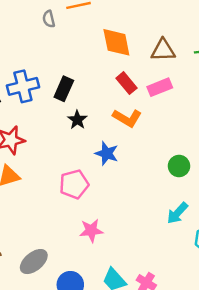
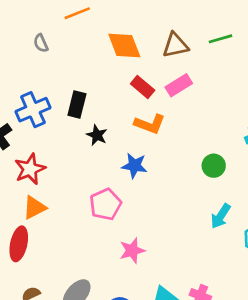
gray semicircle: (49, 19) -> (41, 43), moved

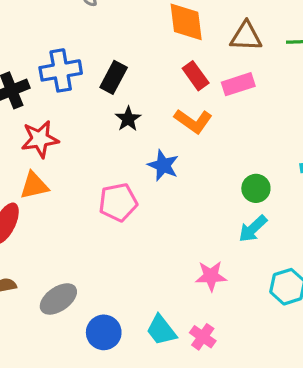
cyan arrow: (221, 216) -> (253, 229), moved
pink star: (132, 250) -> (211, 276), moved

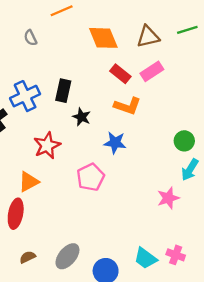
red star: (40, 139) -> (47, 145), moved
pink star: (211, 276) -> (168, 198), moved

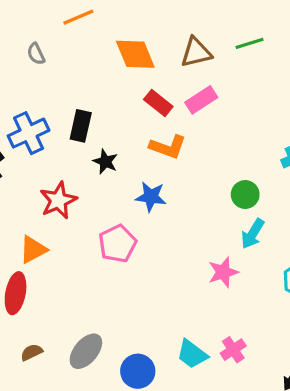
pink cross: (176, 255) -> (233, 350), turned 36

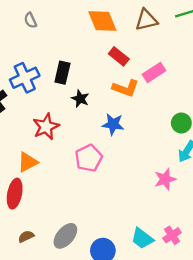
pink rectangle: (201, 100) -> (154, 72), moved

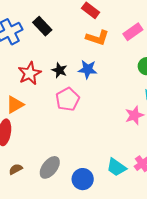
pink rectangle: (154, 72) -> (133, 32), moved
black rectangle: (62, 73) -> (42, 26), turned -54
black star: (80, 99) -> (59, 70), moved

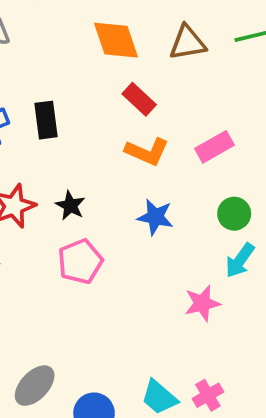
black rectangle: (42, 26) -> (46, 120), turned 30
blue star: (88, 69) -> (155, 217), moved

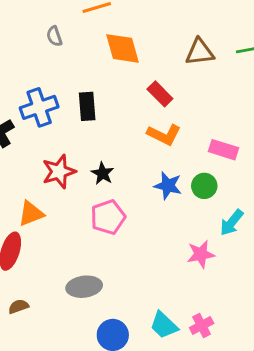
orange diamond: (116, 40) -> (123, 48), moved
pink rectangle: (214, 147) -> (223, 150), moved, turned 44
green circle: (234, 214) -> (204, 186), moved
gray ellipse: (35, 386) -> (84, 287), moved, turned 36

